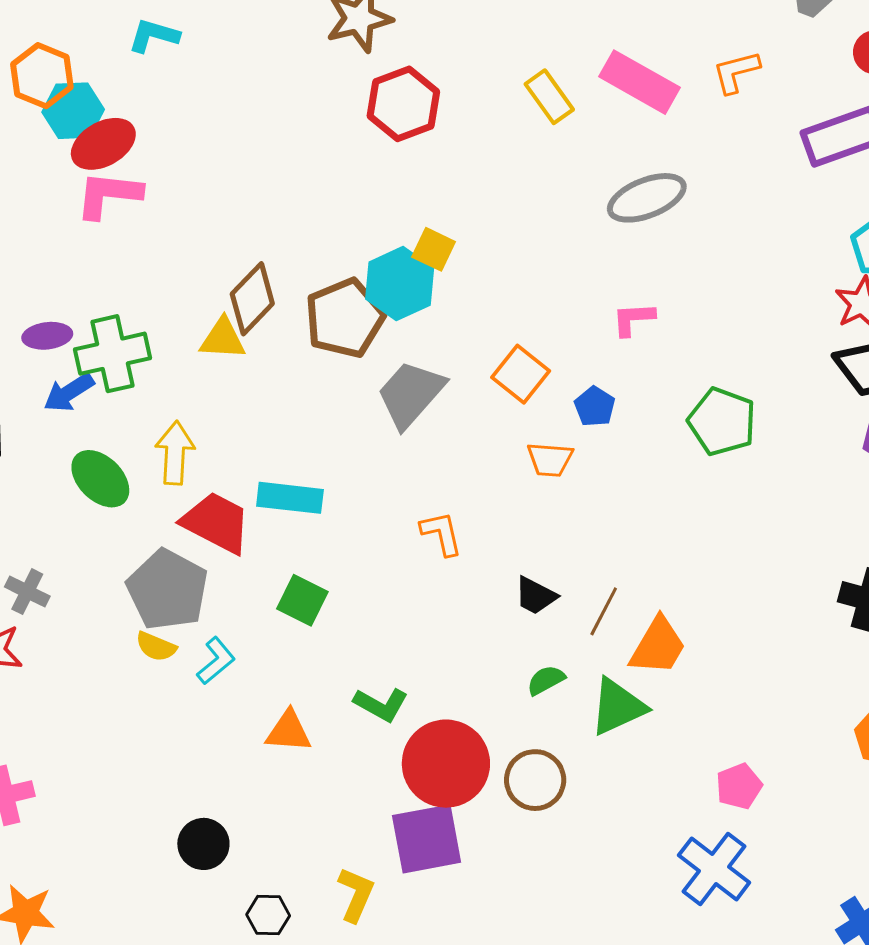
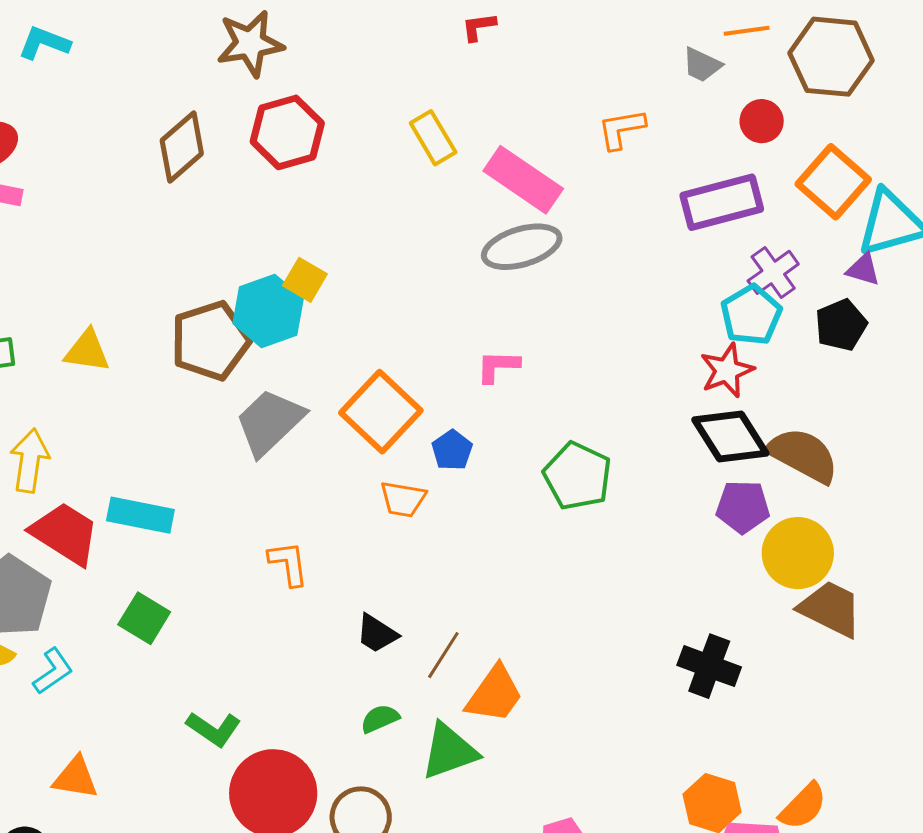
pink rectangle: (639, 82) -> (523, 180), moved
brown diamond: (252, 299) -> (182, 147), moved
orange square: (521, 374) -> (381, 412), size x1.4
orange triangle: (289, 731) -> (76, 778), moved

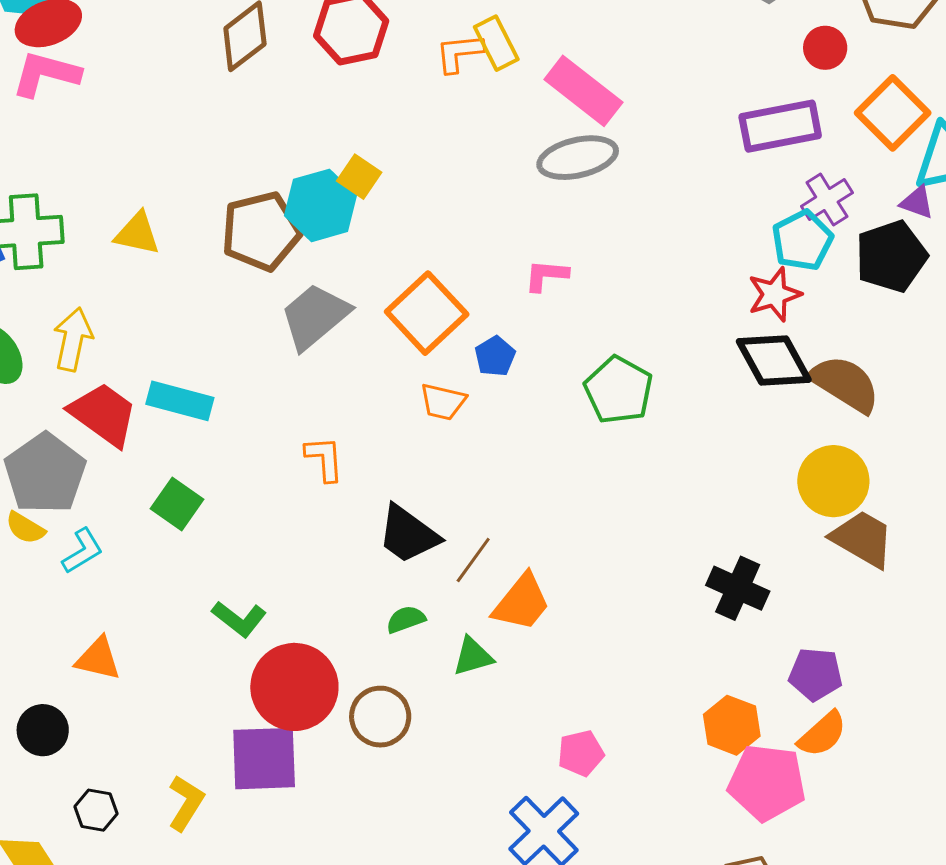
orange L-shape: (621, 129) -> (459, 53), moved
black pentagon: (841, 325) -> (891, 256), size x1.4
purple pentagon: (743, 507) -> (816, 674), moved
black trapezoid: (377, 634) -> (408, 534), size x1.5
green triangle: (449, 751) -> (473, 656), size x0.7

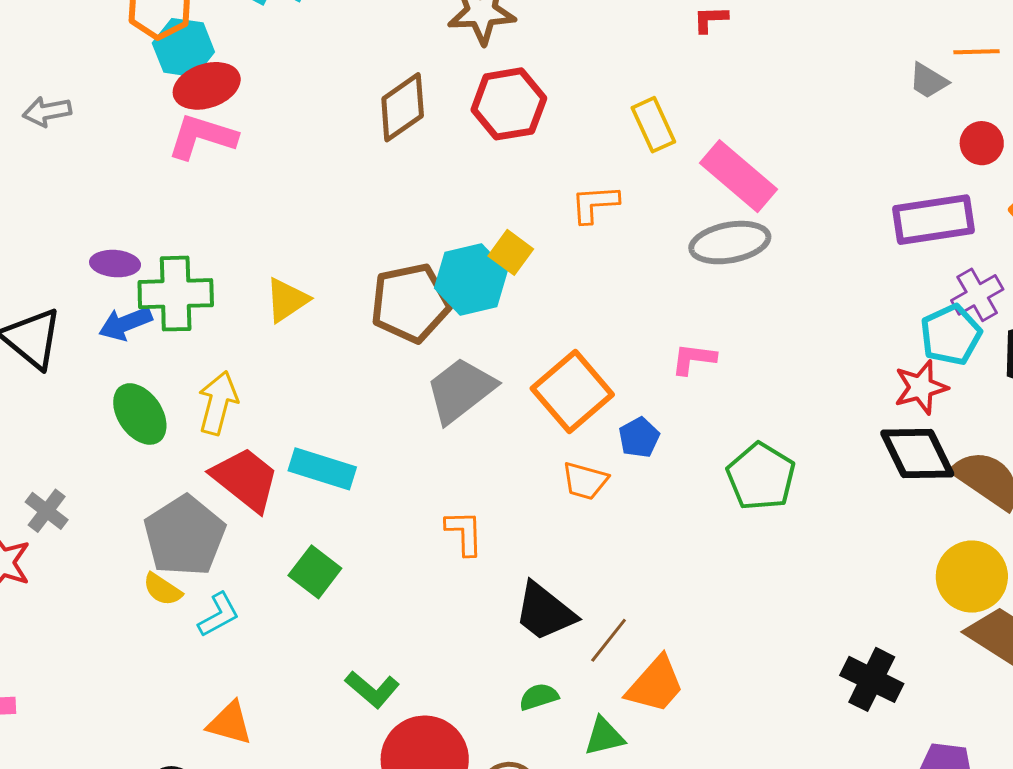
orange L-shape: (459, 53) -> (595, 204), moved
yellow triangle: (137, 234) -> (287, 300), turned -48

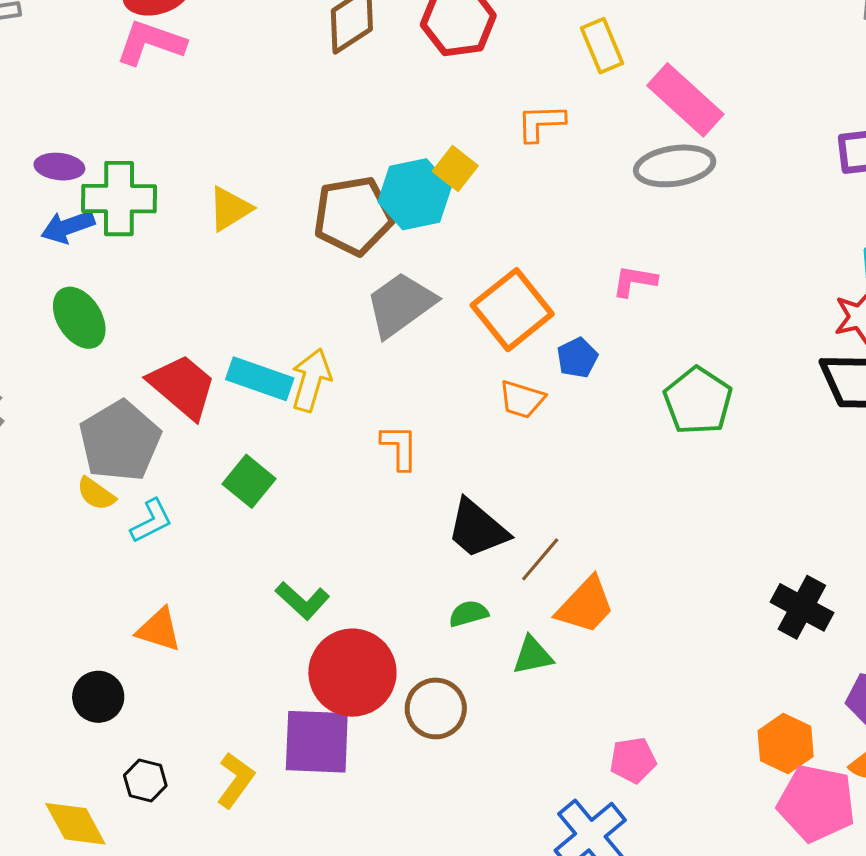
yellow arrow: (218, 403) -> (311, 380), moved

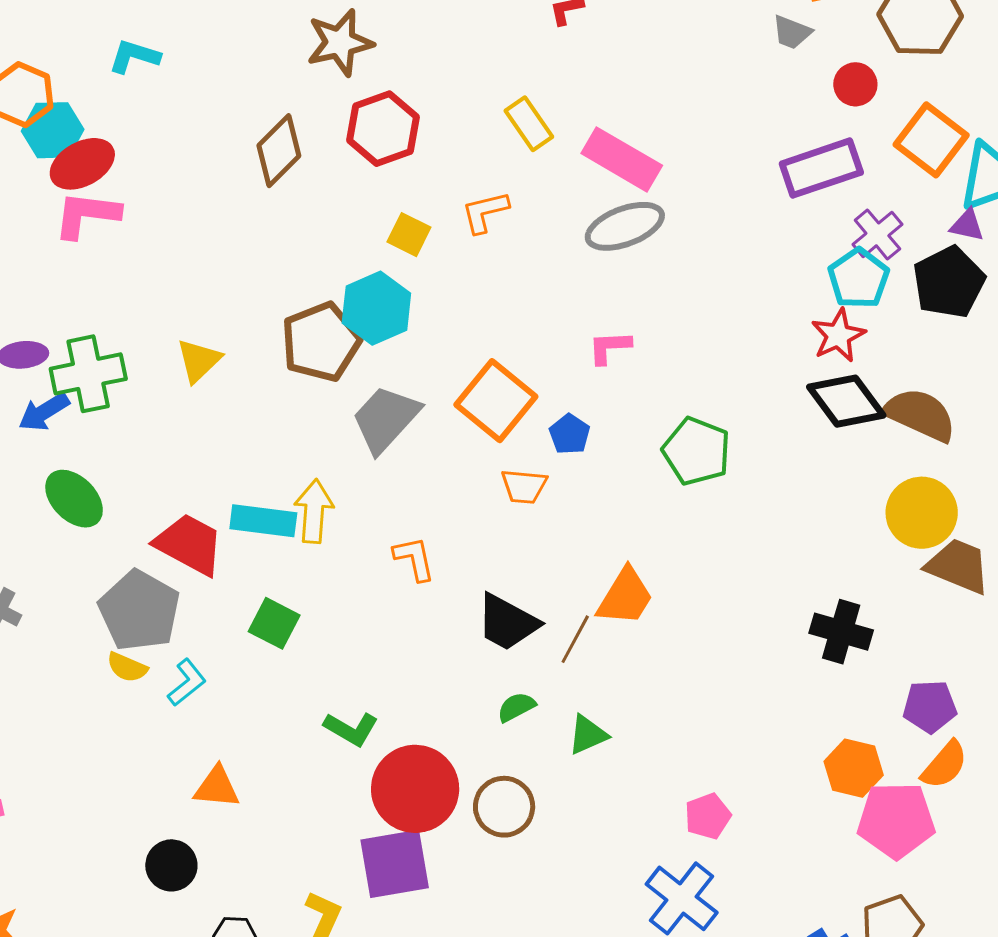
yellow square: (455, 169) -> (409, 235), moved
orange trapezoid: (585, 605) -> (625, 597), moved

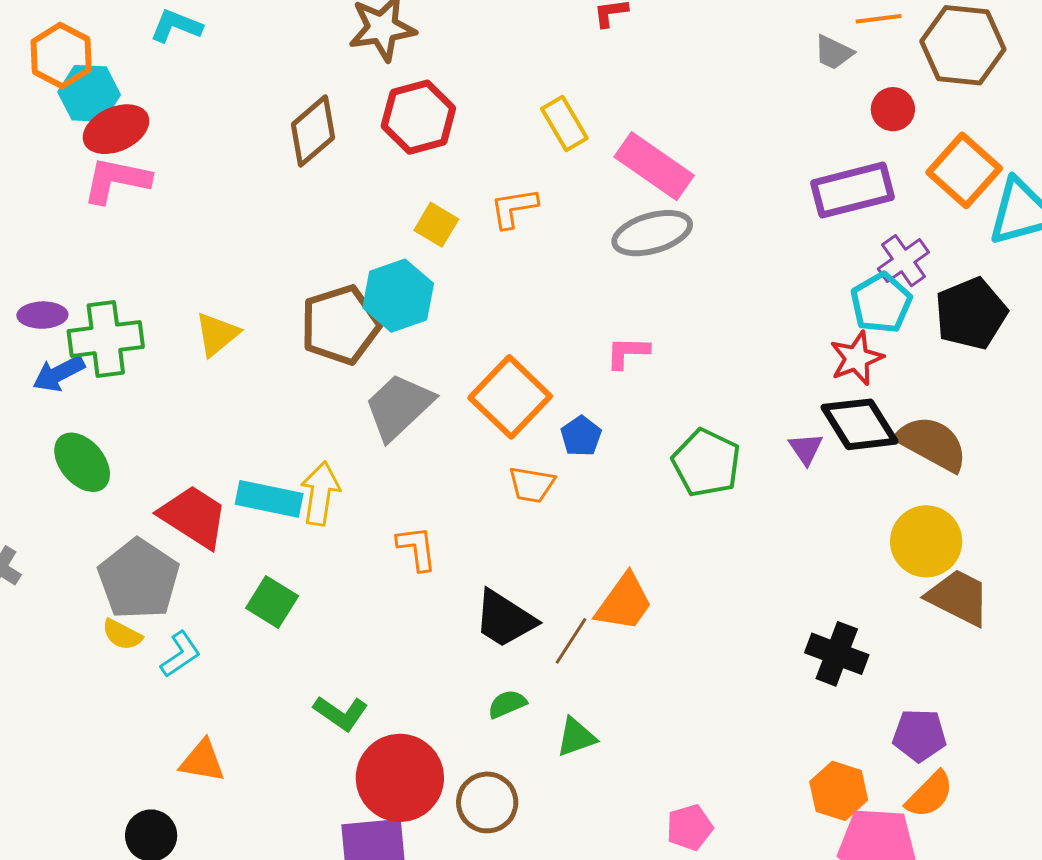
purple triangle: (967, 225) -> (806, 449), moved, turned 39

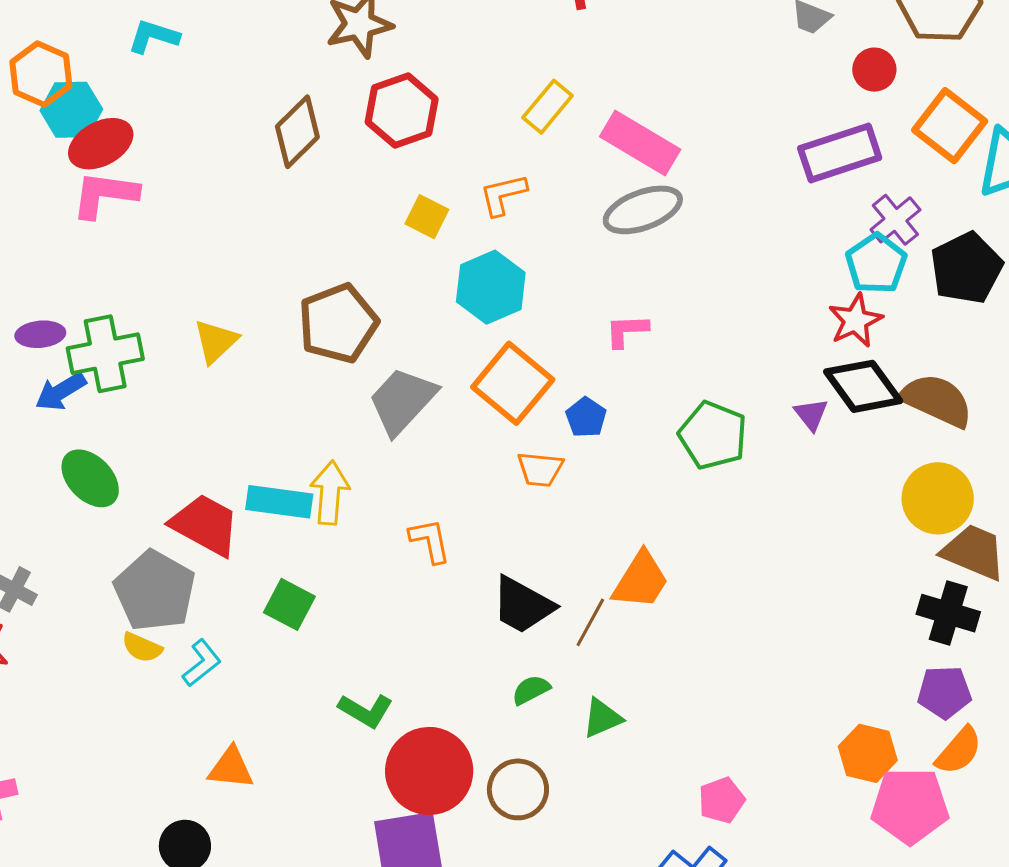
yellow rectangle: (564, 123) -> (548, 107), turned 74
cyan hexagon: (398, 296) -> (491, 287), moved
black cross: (837, 654) -> (948, 613), moved

